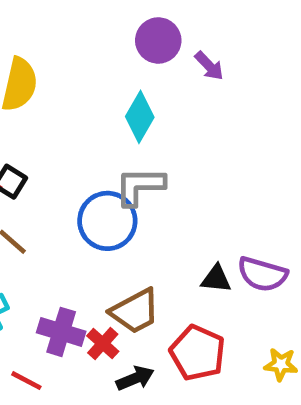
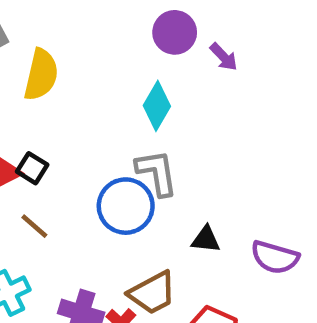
gray L-shape: (140, 186) -> (157, 173), turned 81
black triangle: (216, 279) -> (206, 239), moved

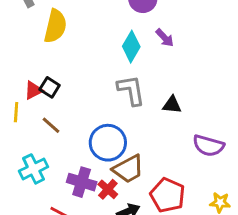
purple arrow: (224, 57) -> (165, 38), moved
blue circle: (126, 206) -> (108, 143), moved
black triangle: (206, 239) -> (172, 105), moved

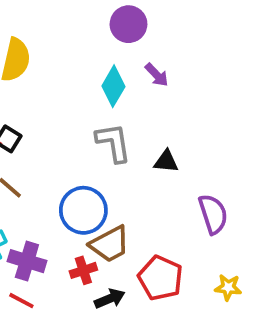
purple semicircle: (208, 146) -> (213, 214), turned -124
purple cross: (82, 182) -> (27, 261), moved
red cross: (108, 189) -> (83, 270), turned 30

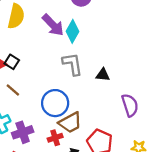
purple arrow: (157, 75) -> (53, 25), moved, size x1.6
purple cross: (27, 261) -> (23, 132), turned -36

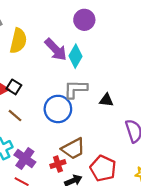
gray L-shape: (72, 64) -> (76, 89), turned -80
blue circle: (55, 103) -> (58, 109), moved
purple cross: (23, 132) -> (25, 159), turned -36

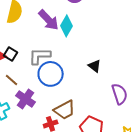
gray L-shape: (76, 89) -> (40, 56), moved
black triangle: (106, 100) -> (95, 66), turned 32
purple cross: (25, 159) -> (26, 99), moved

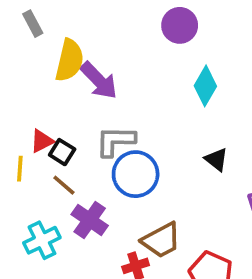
purple arrow: (49, 20) -> (99, 80), moved
cyan diamond: (67, 26) -> (205, 86), moved
black square: (11, 54) -> (62, 152), moved

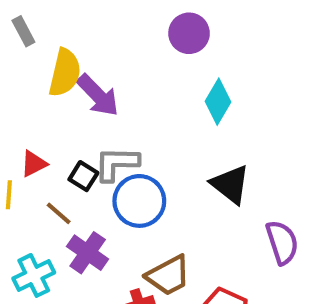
black square: (62, 152) -> (83, 176), moved
black triangle: (216, 159) -> (230, 184), size x1.5

